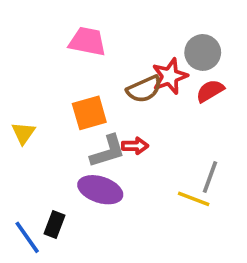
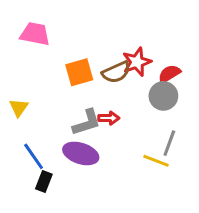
pink trapezoid: (87, 42) -> (35, 34), moved
gray circle: (203, 52) -> (163, 96), moved
orange square: (89, 113) -> (79, 72), moved
blue line: (27, 237) -> (34, 156), moved

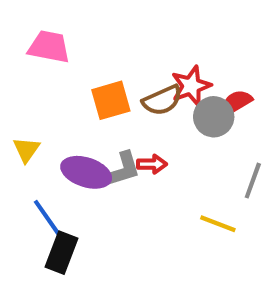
gray circle: (163, 96) -> (214, 117), moved
gray line: (169, 143) -> (253, 181), moved
purple ellipse: (81, 153) -> (86, 172), moved
black rectangle: (44, 182) -> (61, 253), size x1.4

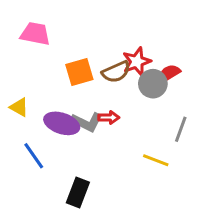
yellow triangle: (26, 150) -> (19, 107), turned -36
gray L-shape: (121, 170) -> (87, 122), turned 44
black rectangle: (61, 253) -> (78, 193), moved

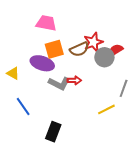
pink trapezoid: (35, 34) -> (46, 23), moved
purple ellipse: (62, 123) -> (42, 63), moved
yellow line: (156, 160) -> (106, 109), turned -48

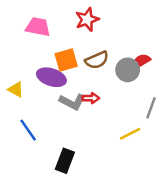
pink trapezoid: (46, 23) -> (38, 27), moved
red star: (93, 42) -> (87, 19), moved

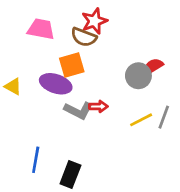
brown semicircle: (97, 60) -> (84, 37), moved, turned 45
yellow triangle: (16, 90) -> (13, 86), moved
blue line: (28, 130) -> (36, 160), moved, turned 45
yellow line: (130, 134) -> (141, 120), moved

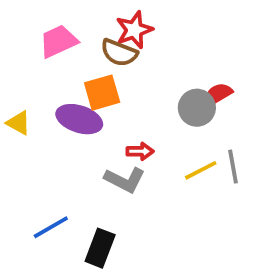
pink trapezoid: (41, 29) -> (58, 41), turned -36
gray L-shape: (78, 110) -> (125, 180), moved
gray line: (164, 117) -> (233, 167), turned -30
blue line: (36, 160) -> (51, 227), turned 50

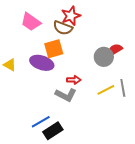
pink trapezoid: (58, 41) -> (31, 22), turned -120
blue line: (51, 227) -> (41, 122), moved
black rectangle: (100, 248) -> (53, 131), turned 36

